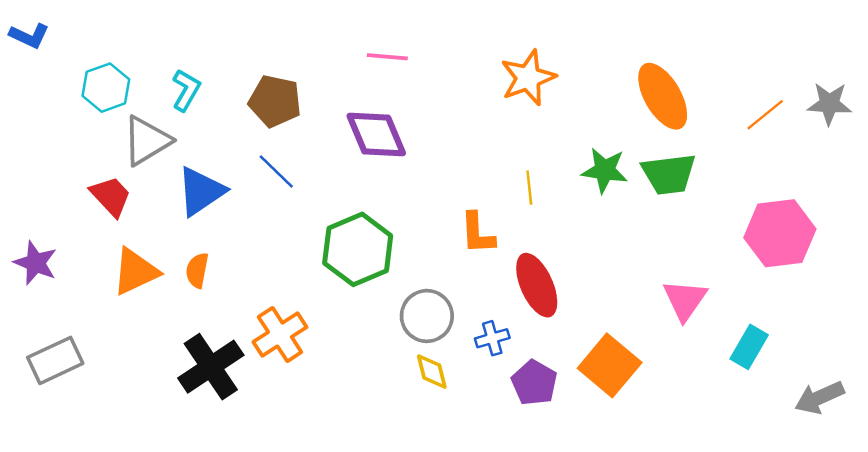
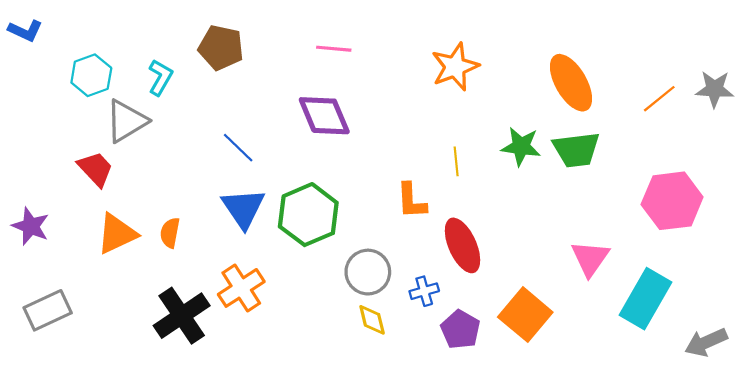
brown pentagon: (275, 101) -> (221, 48), moved
blue triangle: (201, 191) -> (243, 208), moved, turned -30
cyan rectangle: (749, 347) -> (645, 299), size x1.6

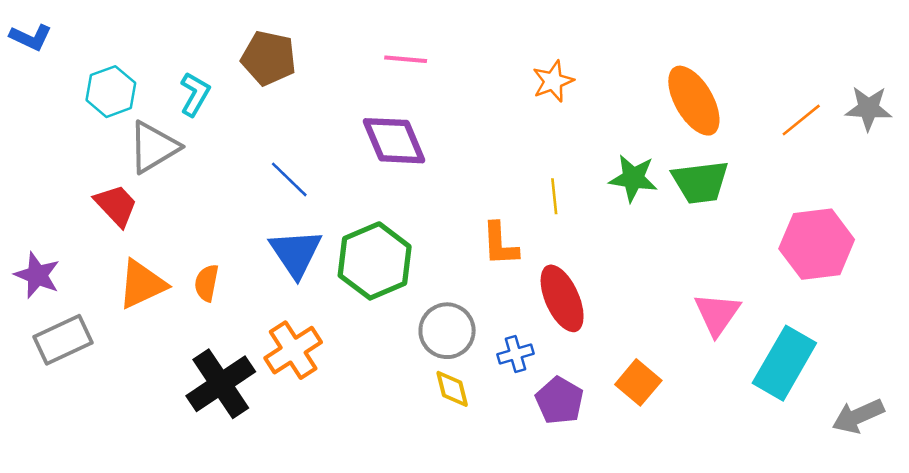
orange star: (455, 67) -> (553, 81), size x0.7
gray rectangle: (48, 310) -> (63, 340), moved
orange square: (525, 315) -> (638, 382), size x0.7

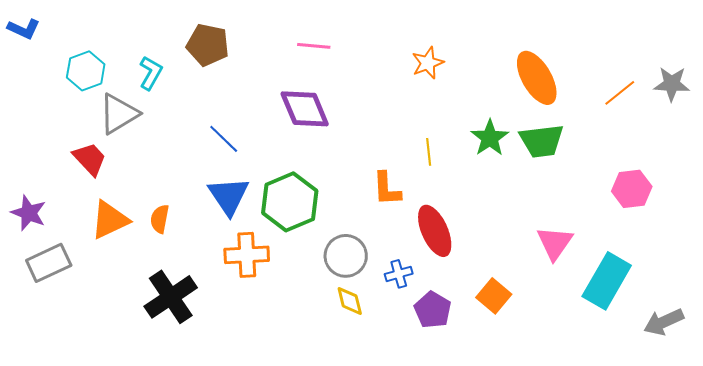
green star: (633, 178) -> (490, 138), turned 30
pink hexagon: (817, 244) -> (632, 189), size x0.7
orange cross: (293, 350) -> (247, 255), moved, turned 30

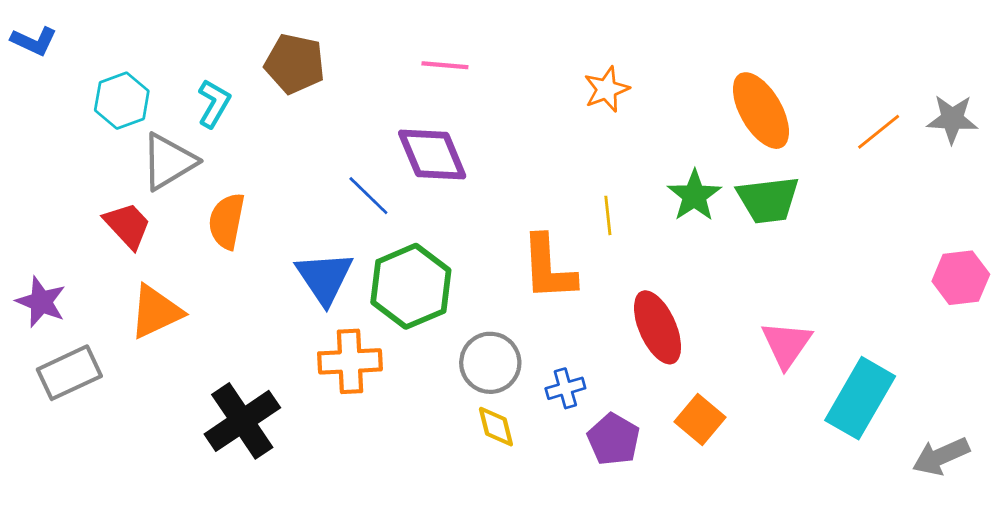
blue line: (224, 139) -> (368, 196), moved
orange L-shape: (387, 189) -> (548, 268), size x1.4
pink hexagon: (632, 189) -> (961, 278), moved
orange semicircle: (160, 219) -> (227, 221), moved, size x1.4
red ellipse: (435, 231) -> (658, 327), moved

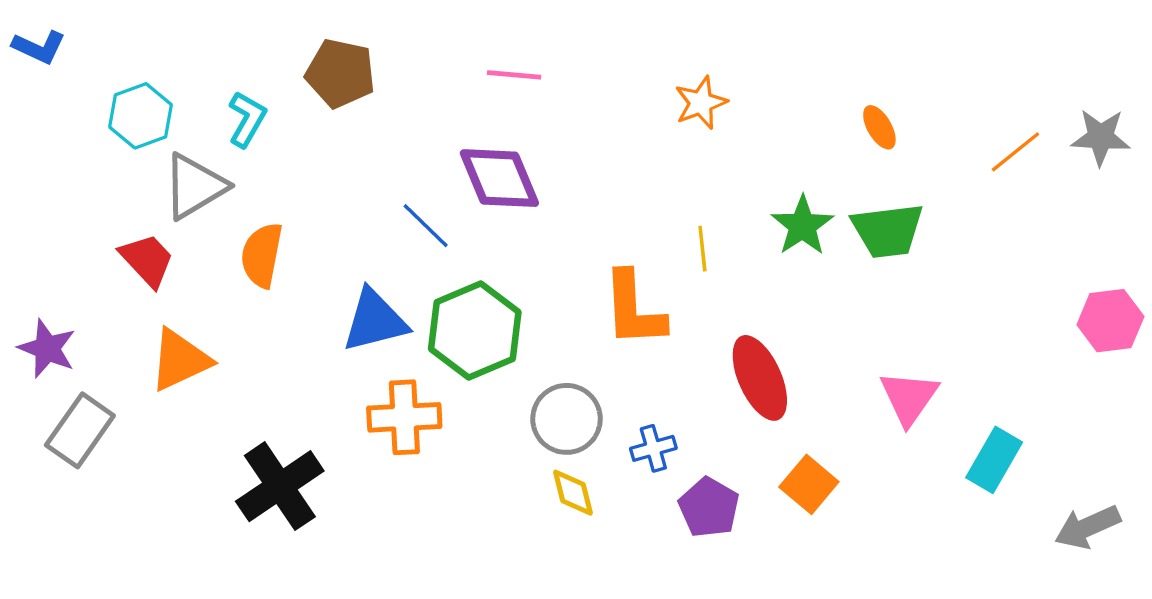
orange ellipse: (761, 111) -> (879, 127), size x0.5
blue triangle: (324, 278) -> (375, 321), turned 50
gray rectangle: (69, 373) -> (80, 430), turned -30
cyan rectangle: (860, 398) -> (994, 460), size x0.7

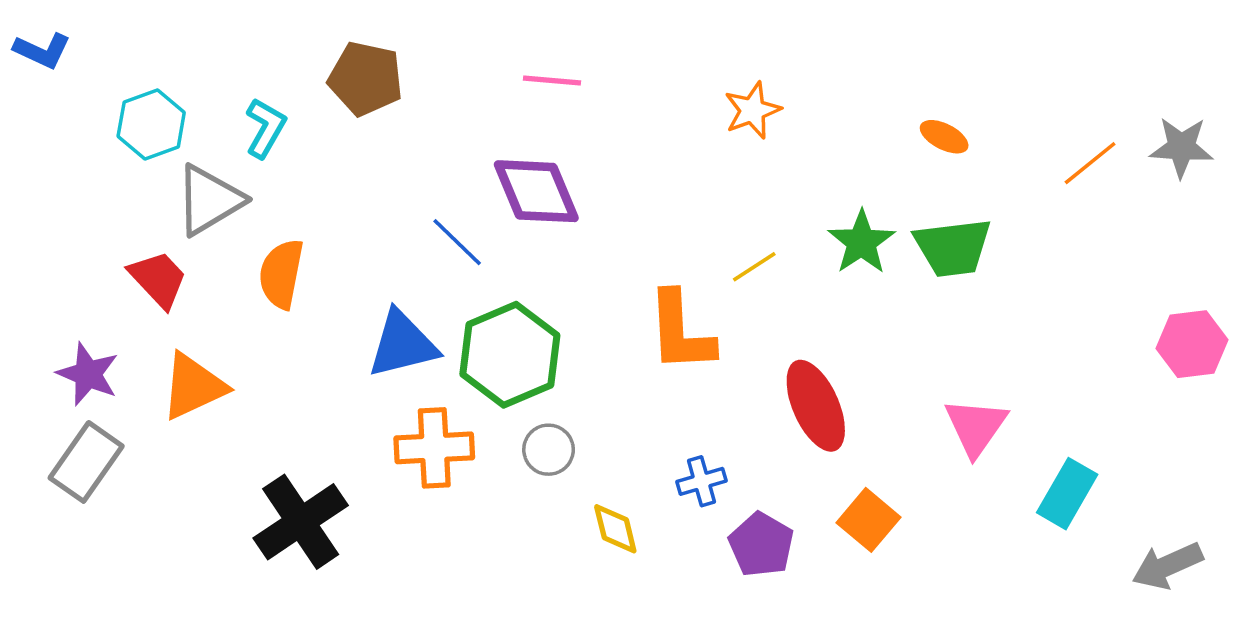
orange ellipse: (879, 127) -> (944, 137), turned -33
yellow line: (702, 249) -> (754, 267), turned 63
purple star: (47, 348) -> (88, 374), moved
gray circle: (566, 419) -> (549, 450), moved, size x0.7

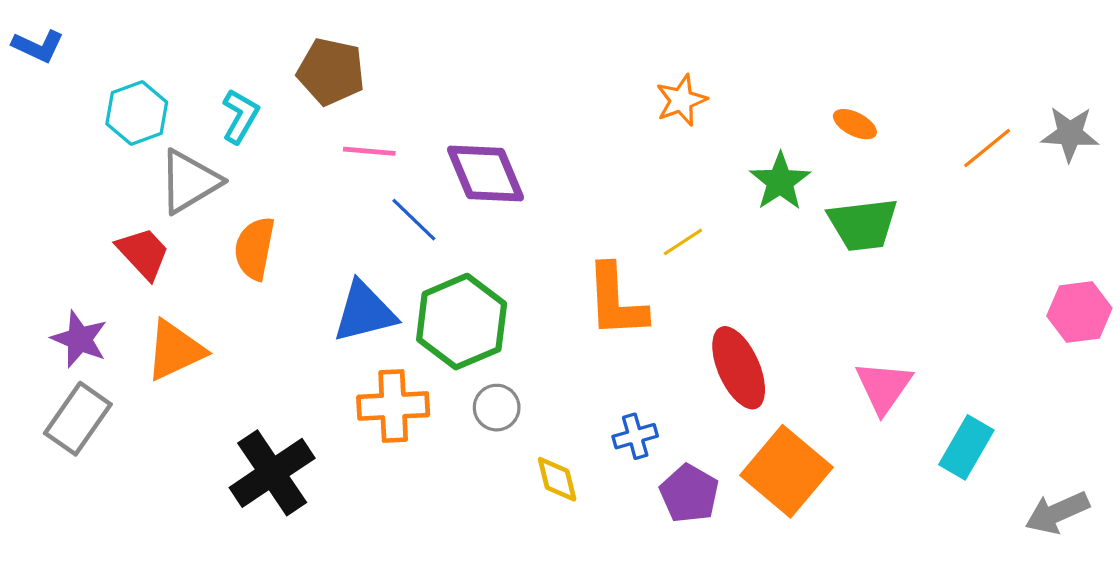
pink line: (552, 80) -> (369, 151), moved
green star: (861, 242) -> (780, 181), moved
orange square: (869, 520) -> (786, 471), size x1.6

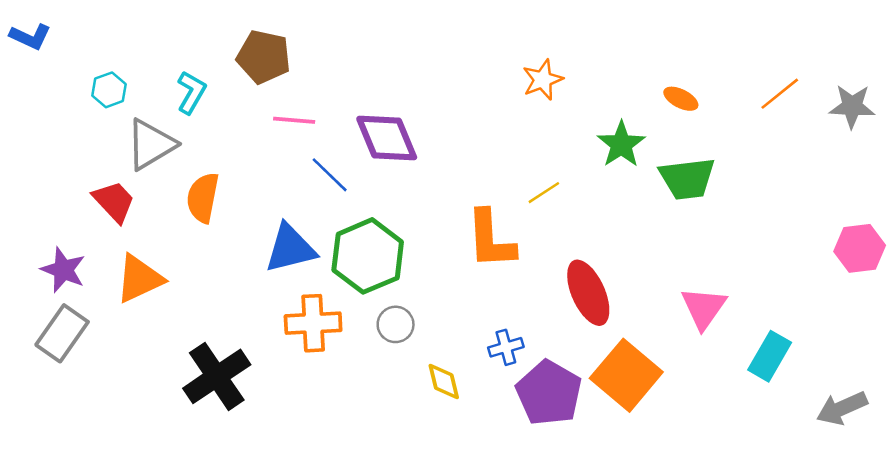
cyan hexagon: (137, 113) -> (109, 90), size x0.7
orange line: (987, 148) -> (780, 94), moved
purple pentagon: (689, 494) -> (549, 393), size x1.4

